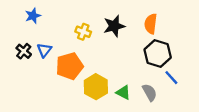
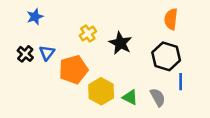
orange semicircle: (151, 24) -> (171, 19), moved
black star: (114, 26) -> (120, 43), moved, turned -30
yellow cross: (83, 32) -> (88, 33), turned 35
blue line: (171, 78) -> (181, 82), turned 42

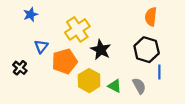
yellow cross: (88, 33) -> (77, 29), size x1.6
black star: (120, 43) -> (101, 50), moved
black cross: (25, 54) -> (20, 68), moved

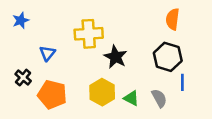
blue star: (31, 15) -> (21, 20), moved
yellow cross: (77, 29) -> (89, 34), turned 30
orange pentagon: (65, 61) -> (52, 95), moved, turned 30

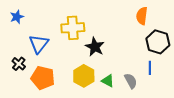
blue triangle: (47, 53) -> (39, 44), size x1.5
black hexagon: (168, 57) -> (158, 42), moved

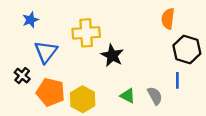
blue star: (17, 17) -> (30, 20), moved
yellow hexagon: (84, 76) -> (83, 99), moved

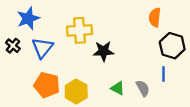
blue star: (30, 20) -> (28, 18), size x1.5
black star: (112, 55) -> (103, 51), turned -30
black cross: (22, 76) -> (13, 46), moved

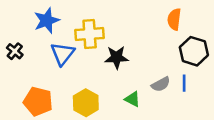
blue star: (28, 18) -> (47, 21), moved
blue triangle: (42, 48) -> (63, 54), moved
orange pentagon: (47, 85) -> (38, 101), moved
gray semicircle: (143, 88) -> (161, 84), moved, turned 91

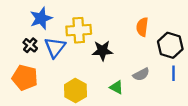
orange semicircle: (174, 19) -> (142, 27), moved
black cross: (15, 51) -> (30, 45), moved
blue line: (184, 83) -> (174, 73), moved
orange pentagon: (38, 101) -> (25, 78), moved

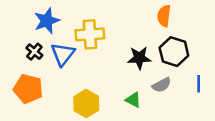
orange semicircle: (142, 27) -> (164, 16), moved
black hexagon: (170, 45) -> (174, 52), moved
black star: (102, 51) -> (139, 58), moved

